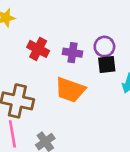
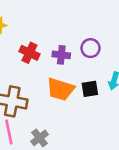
black square: (107, 65) -> (90, 89), moved

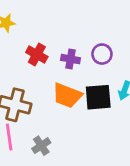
black square: (90, 89) -> (98, 97), size x1.5

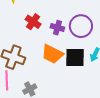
purple circle: (102, 54) -> (81, 26), size x1.5

